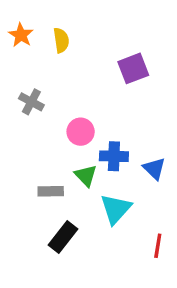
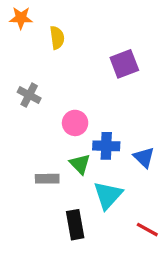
orange star: (21, 35) -> (21, 18), moved, turned -30
black rectangle: (63, 237) -> (75, 225), moved, turned -48
red line: (158, 246) -> (147, 230), turned -70

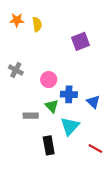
orange star: (21, 18) -> (17, 20), moved
gray cross: (29, 95) -> (16, 70), moved

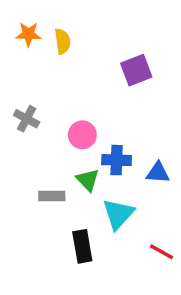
blue triangle: (93, 102) -> (158, 173), turned -40

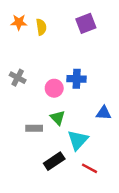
purple square: (136, 70) -> (86, 23), moved
blue cross: (117, 160) -> (77, 79), moved
black rectangle: (82, 246) -> (54, 161), turned 66
red line: (161, 252) -> (89, 168), moved

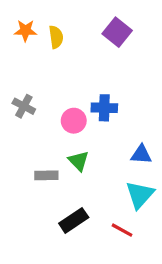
purple square: (86, 23) -> (117, 32), turned -30
cyan triangle: (78, 140) -> (140, 195), moved

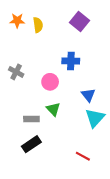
blue cross: (104, 108) -> (71, 61), moved
blue triangle: (141, 154) -> (88, 95), moved, turned 48
cyan triangle: (140, 195) -> (95, 118), moved
black rectangle: (74, 220) -> (31, 144), moved

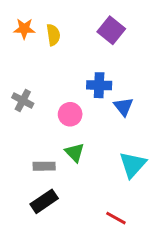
blue triangle: (88, 95) -> (124, 107), moved

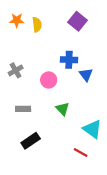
gray cross: (23, 101) -> (16, 70), turned 32
green triangle: (75, 152) -> (63, 109), moved
cyan triangle: (133, 165) -> (92, 129), moved, turned -36
gray rectangle: (44, 166) -> (23, 109), moved

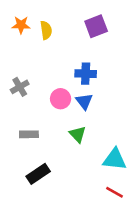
purple square: (77, 21) -> (96, 26), turned 30
blue triangle: (86, 75) -> (84, 101), moved
cyan triangle: (92, 129) -> (115, 159), turned -30
red line: (81, 153) -> (115, 192), moved

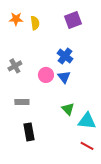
blue cross: (86, 74) -> (65, 56), turned 35
green triangle: (78, 134) -> (68, 109), moved
black rectangle: (38, 174) -> (29, 132), turned -66

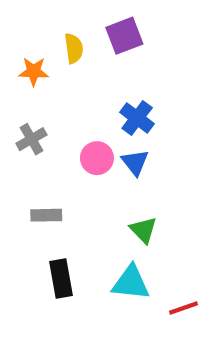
orange star: (16, 19) -> (34, 72), moved
purple square: (73, 20) -> (124, 36), moved
cyan triangle: (87, 121) -> (131, 283), moved
red line: (87, 146) -> (184, 308), turned -48

